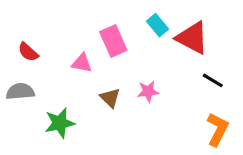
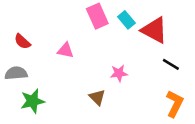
pink rectangle: (113, 41) -> (97, 16), moved
brown triangle: (110, 98) -> (97, 97), moved
green star: (60, 123) -> (33, 101), moved

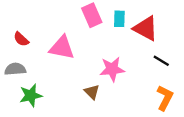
cyan rectangle: (126, 20) -> (119, 19), turned 42
pink triangle: (66, 50) -> (62, 48), size x1.6
pink star: (119, 73) -> (112, 69), size x1.5

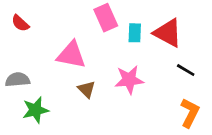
cyan rectangle: (119, 19) -> (135, 33), moved
red semicircle: (21, 39) -> (20, 23), moved
brown triangle: (92, 92) -> (86, 89), moved

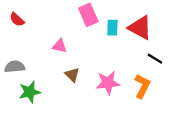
pink triangle: (71, 55) -> (60, 46), size x0.6
pink star: (129, 80) -> (108, 83), moved
orange L-shape: (190, 113) -> (142, 86), moved

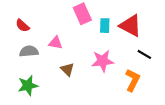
red semicircle: (17, 20) -> (22, 26), moved
gray semicircle: (15, 67) -> (29, 51), moved
pink star: (108, 83) -> (103, 61), moved

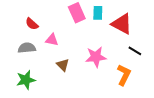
red semicircle: (22, 26) -> (32, 24), moved
cyan rectangle: (105, 26) -> (98, 13), moved

